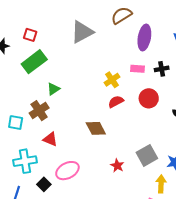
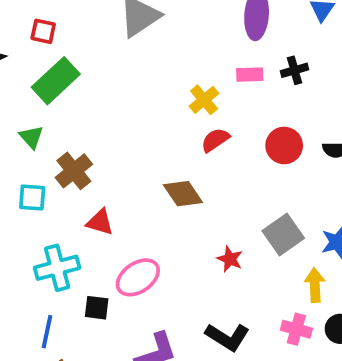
green triangle: (53, 89) -> (31, 137), moved, turned -32
red circle: (149, 98) -> (284, 145), moved
black square: (44, 184) -> (97, 308), turned -32

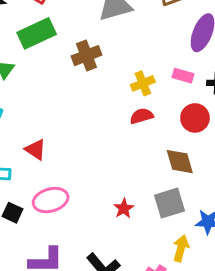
red circle: (284, 145) -> (195, 118), moved
brown cross: (74, 171) -> (87, 56), moved
brown diamond: (183, 194) -> (180, 162), moved

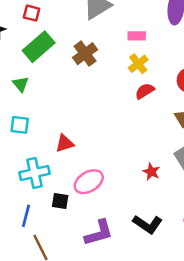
pink rectangle: (183, 76) -> (137, 36), moved
red triangle: (36, 150) -> (65, 143), turned -36

